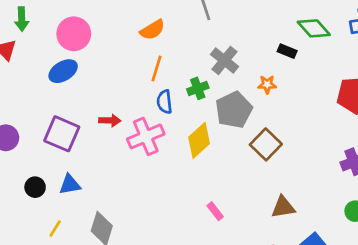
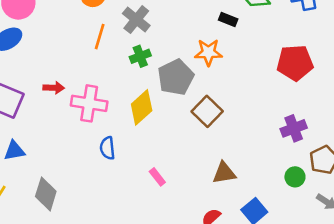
gray cross: (224, 60) -> (136, 20), moved
orange star: (267, 84) -> (208, 52), size x1.5
blue semicircle: (164, 102) -> (107, 148), moved
pink cross: (146, 136) -> (89, 103), turned 32

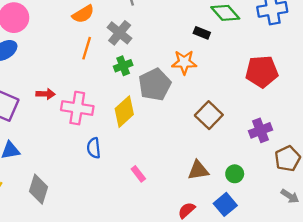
brown square: (207, 111) -> (209, 115), moved
green circle: (295, 177) -> (235, 174), moved

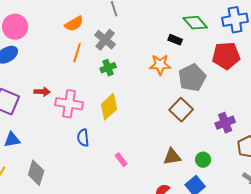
red pentagon: (262, 72) -> (226, 56), moved
gray pentagon: (155, 85) -> (192, 78), moved

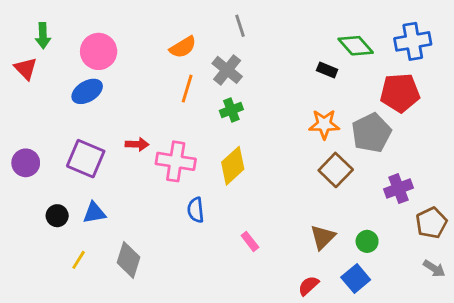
orange star: (160, 65) -> (324, 124), moved
gray pentagon: (192, 78) -> (371, 133), moved
brown triangle: (172, 157) -> (323, 237), turned -36

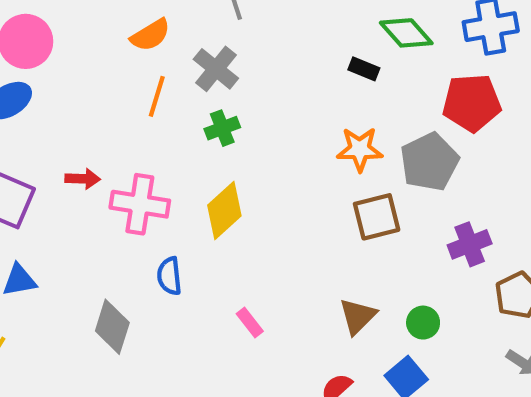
brown square: (336, 170) -> (377, 217), turned 32
gray diamond: (129, 260) -> (112, 327), moved

